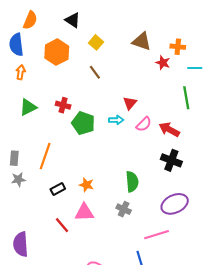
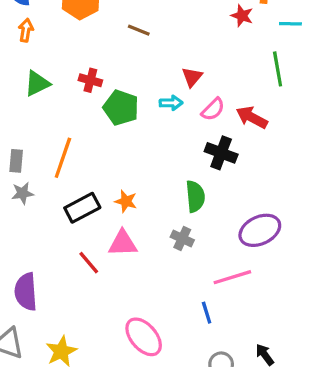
brown line: (95, 72) -> (139, 30), turned -32
black cross: (171, 160) -> (221, 153), moved
black rectangle: (58, 189) -> (82, 208), size x1.5

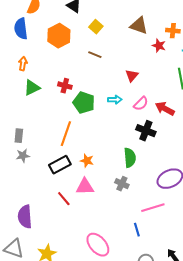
orange arrow: (26, 30) -> (23, 64), moved
red triangle: (192, 77) -> (132, 76), moved
orange line: (63, 158) -> (66, 134), moved

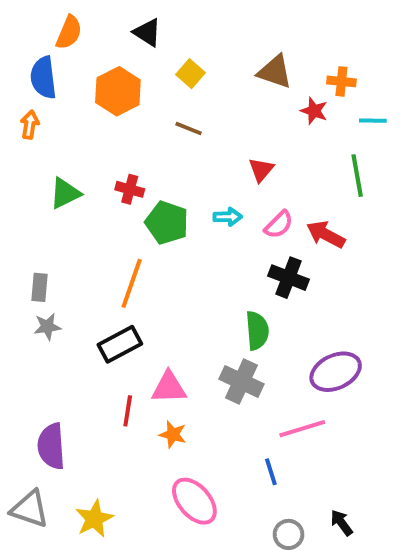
orange arrow: (23, 64) -> (30, 125), moved
orange star: (87, 161) -> (173, 434), moved
gray cross: (122, 184) -> (241, 382), size x1.5
red line: (64, 199) -> (128, 411), turned 49

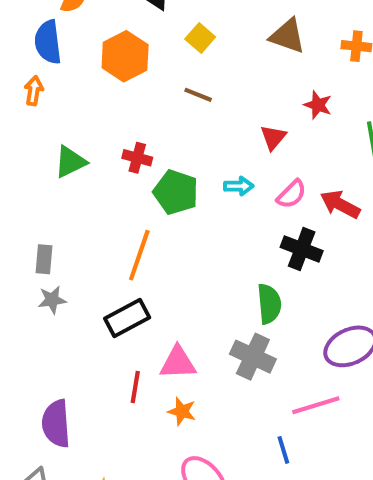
red star: (314, 111) -> (318, 105), moved

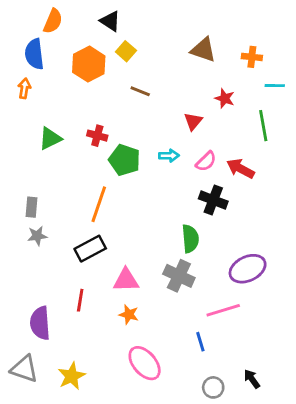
yellow square: (200, 38) -> (126, 51), moved
red line: (135, 387) -> (80, 300), moved

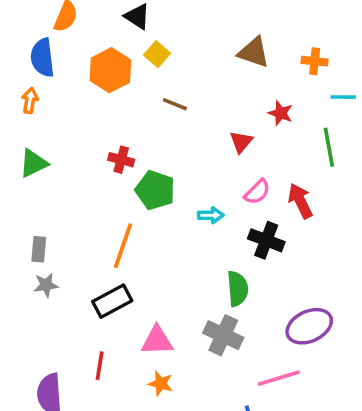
green triangle: (50, 138) -> (33, 163), moved
cyan arrow: (169, 156) -> (211, 215), moved
red arrow: (240, 169) -> (300, 201), turned 36

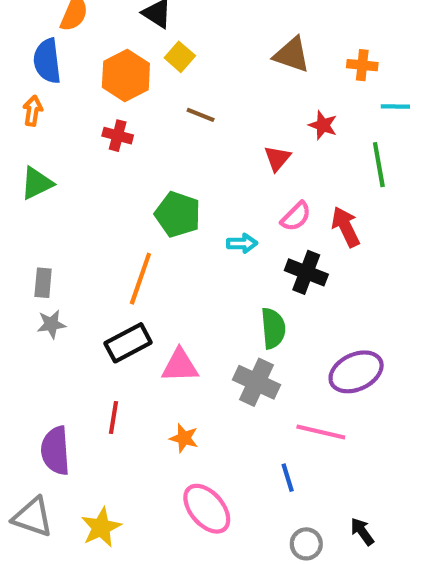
red cross: (121, 160) -> (118, 136), moved
pink triangle: (157, 341) -> (180, 366), moved
pink line: (279, 378) -> (321, 432), turned 30

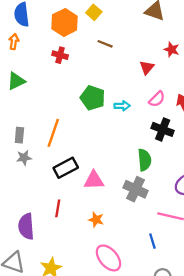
cyan arrow: (242, 243) -> (122, 106), moved
orange line: (140, 279) -> (53, 133), moved

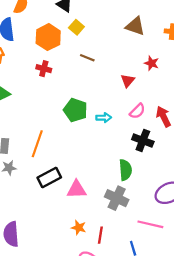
red line: (58, 208) -> (100, 235), moved

